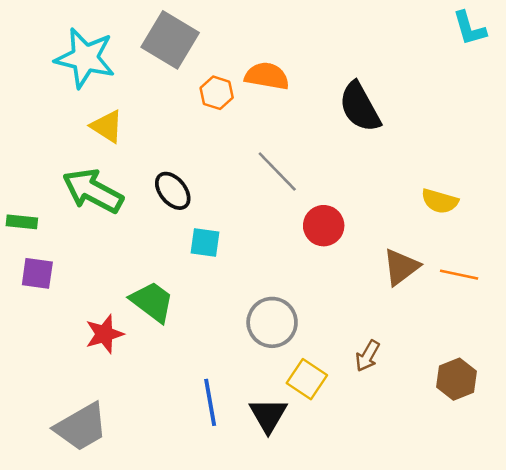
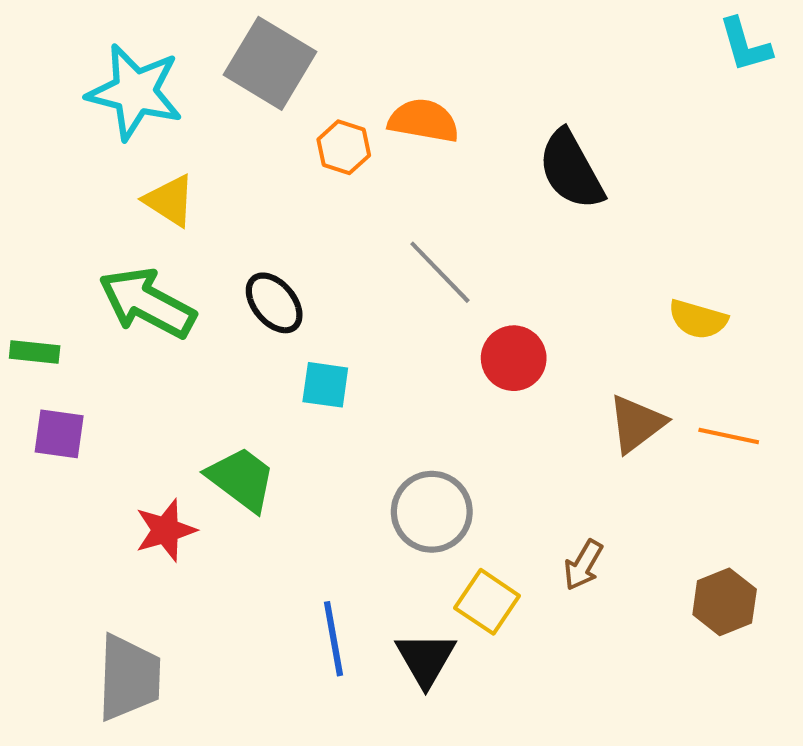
gray trapezoid: (81, 427) -> (129, 678), turned -58

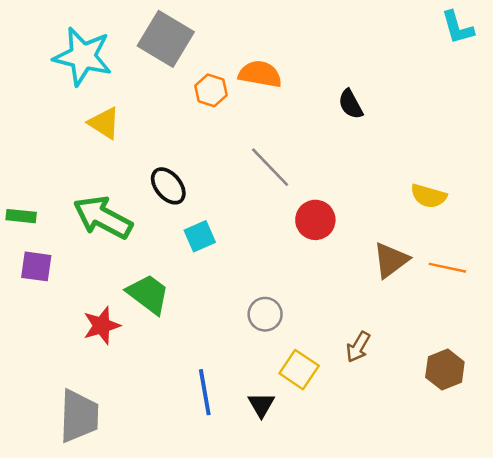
black semicircle: (571, 170) -> (351, 104), size x0.6
green arrow: (147, 303) -> (103, 217), moved
cyan square: (325, 385) -> (200, 236), turned -32
gray circle: (432, 512) -> (265, 314), size x0.7
black triangle: (426, 659) -> (261, 405), size x0.7

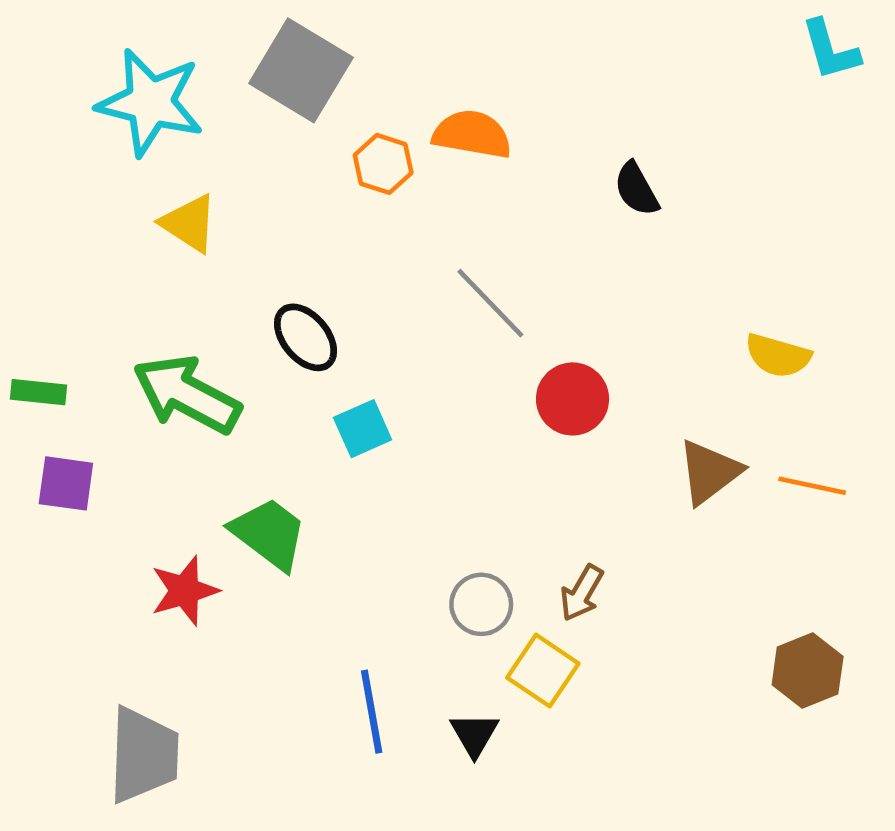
gray circle: (265, 314) -> (481, 604), moved
brown arrow: (358, 347) -> (582, 593), moved

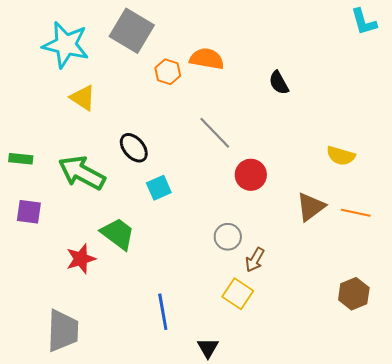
green rectangle: (39, 392) -> (21, 159), moved
gray circle: (481, 604) -> (228, 237), moved
black triangle: (474, 734) -> (208, 348), moved

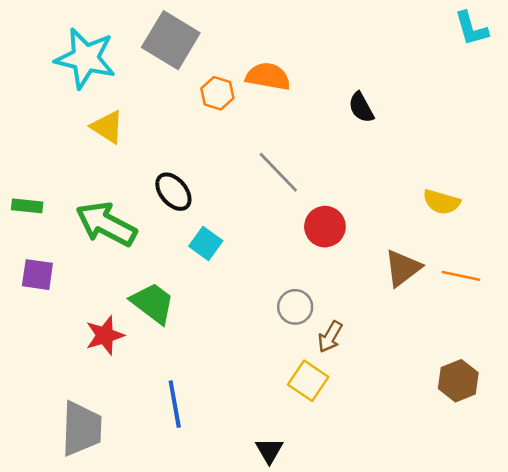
cyan square: (159, 188) -> (206, 243), turned -30
blue line: (163, 312) -> (175, 404), moved

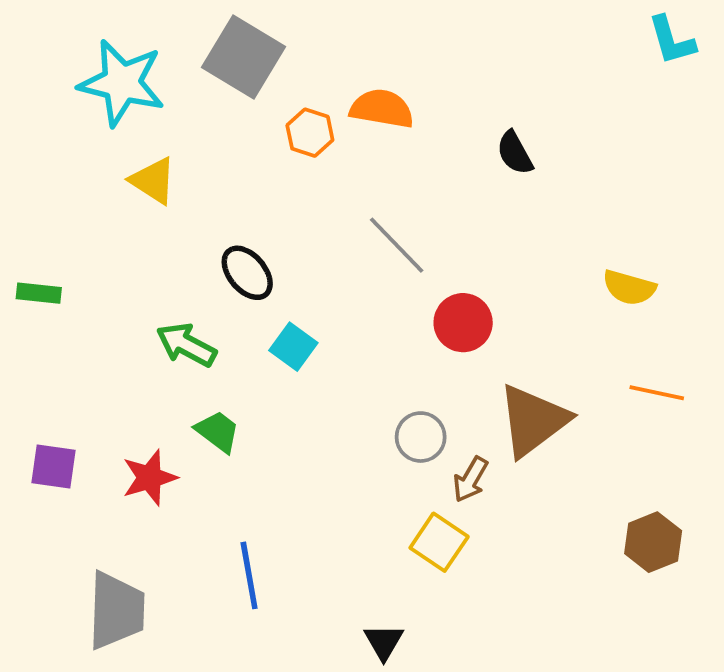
green arrow: (106, 224) -> (186, 345), moved, size x0.7
brown triangle: (403, 268) -> (533, 420), moved, size x1.4
purple square: (37, 275) -> (53, 467), moved
green trapezoid: (153, 303) -> (218, 431), size x0.7

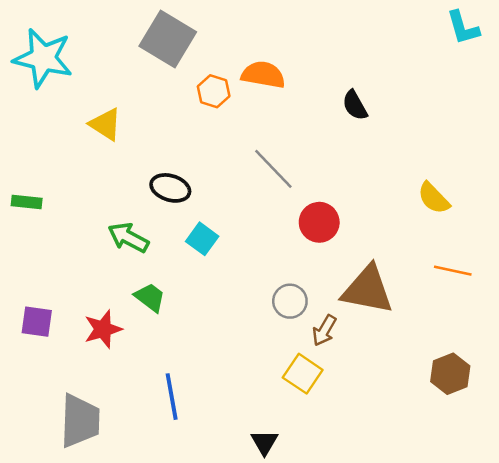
cyan star: (122, 83) -> (43, 58), moved
black ellipse: (247, 273) -> (170, 188), turned -33
yellow semicircle: (629, 288) -> (434, 198), turned 30
brown triangle: (533, 420) -> (368, 290), turned 48

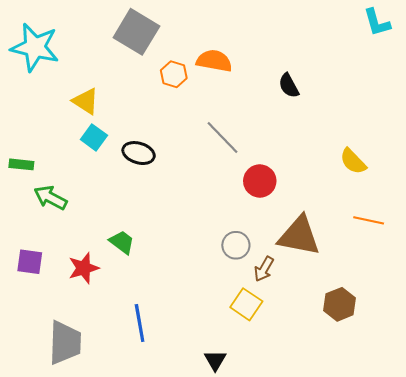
green arrow: (128, 238) -> (50, 198), moved
cyan square: (202, 239) -> (94, 137), moved
brown hexagon: (450, 374) -> (340, 304), moved

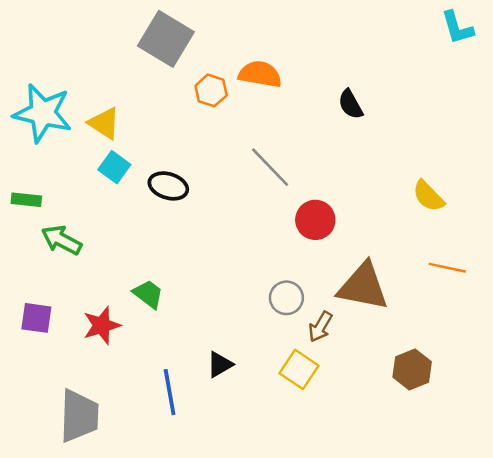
cyan star: (35, 47) -> (43, 113), moved
black triangle: (215, 360) -> (220, 364), moved, turned 30

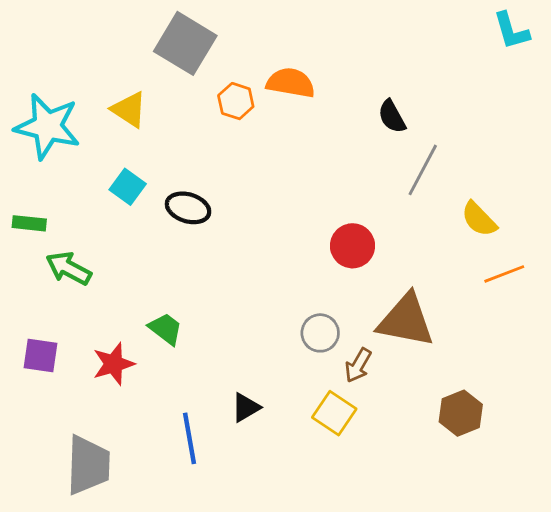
yellow triangle: (104, 123) -> (129, 109), moved
gray line: (270, 167) -> (423, 170), moved, turned 72
orange line: (447, 268) -> (504, 274), moved, turned -33

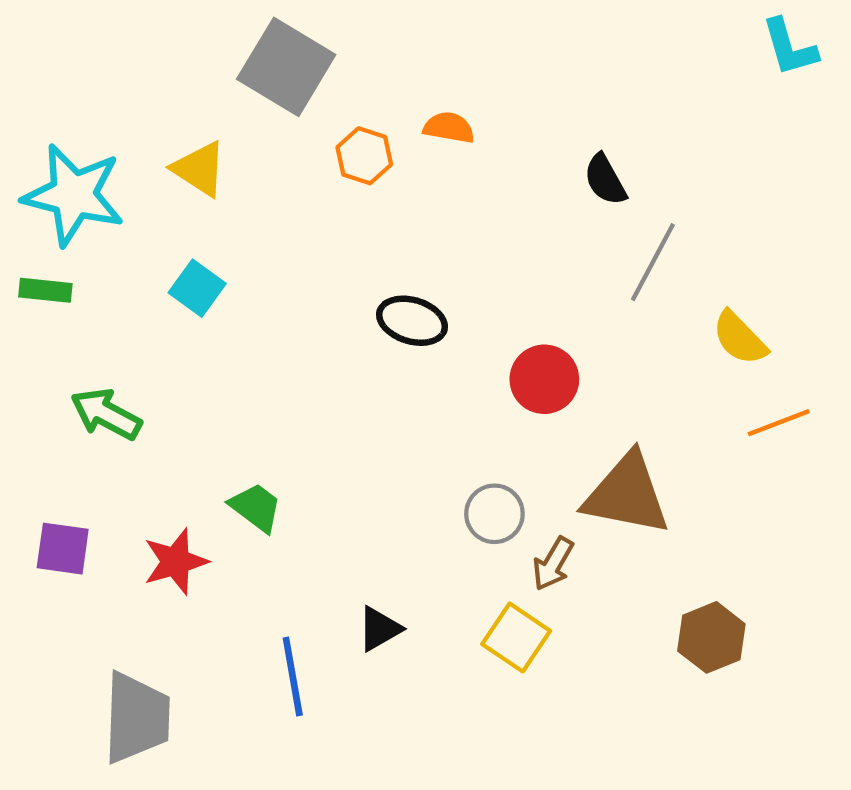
orange semicircle: (291, 83) -> (449, 128), size x0.7
black ellipse: (188, 208) -> (412, 321), moved
green rectangle: (29, 223) -> (45, 290), moved

